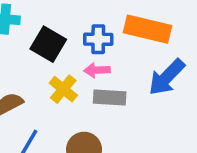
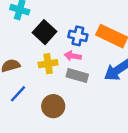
yellow cross: (63, 89) -> (48, 64), turned 30

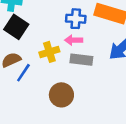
black square: (44, 32) -> (16, 27), moved
blue line: (18, 94) -> (23, 73), moved

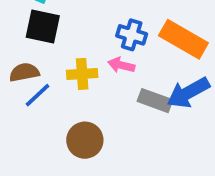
black square: (16, 27) -> (43, 26), turned -35
gray rectangle: (81, 60) -> (155, 101), moved

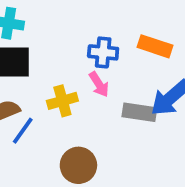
orange rectangle: (183, 39) -> (155, 46), size x0.7
pink arrow: (121, 65) -> (99, 84), turned -125

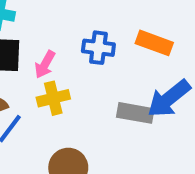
pink arrow: (99, 84) -> (45, 64), moved, turned 60

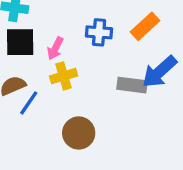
orange rectangle: (154, 43) -> (145, 26), turned -60

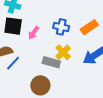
yellow cross: (64, 76) -> (63, 52), moved, turned -35
gray rectangle: (132, 85) -> (51, 62), moved

